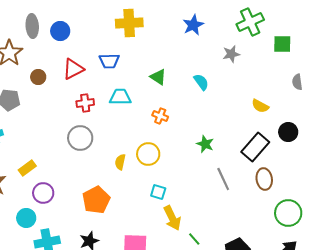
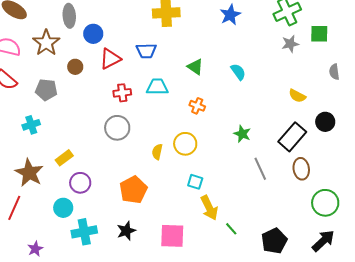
blue circle: (60, 31) -> (93, 34), moved
gray star: (231, 54) -> (290, 44), moved

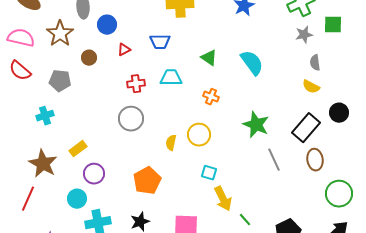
red triangle: (110, 59) -> (124, 50), size x0.6
cyan semicircle: (238, 72) -> (252, 63), size x1.5
gray semicircle: (334, 72) -> (315, 63), moved
green star: (242, 134) -> (256, 125), size x1.5

